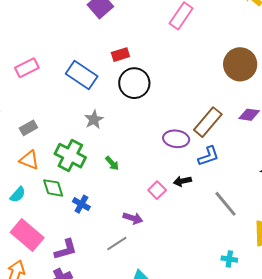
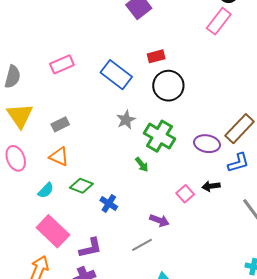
green cross: (70, 156) -> (160, 136), moved
green diamond: (53, 188) -> (81, 186), turned -55

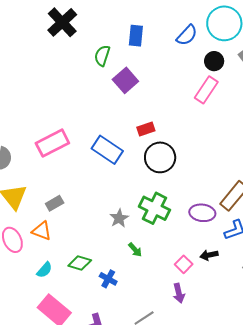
pink rectangle: (62, 64) -> (52, 143), size x1.4
gray star: (126, 120) -> (119, 218), moved
orange triangle: (59, 157) -> (42, 231), moved
green arrow: (142, 164) -> (135, 250), moved
purple arrow: (159, 220) -> (179, 293), moved, turned 60

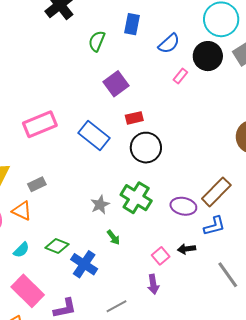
blue semicircle: (187, 35) -> (169, 43), moved
black circle: (214, 61) -> (208, 56), size x1.5
purple square: (125, 80) -> (116, 84), moved
pink rectangle: (206, 90) -> (180, 76), moved, size x0.6
blue cross: (108, 279) -> (84, 264), size x1.5

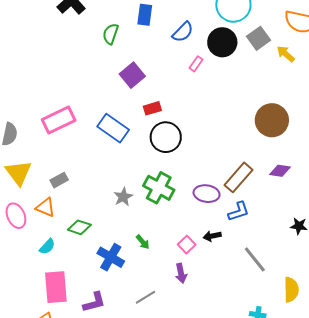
green arrow: (113, 237) -> (143, 242), moved
green diamond: (57, 246) -> (79, 227), moved
pink rectangle: (28, 291) -> (56, 287), turned 44

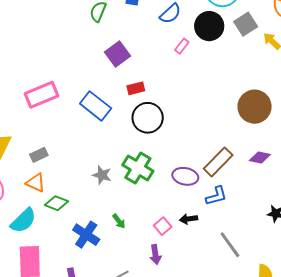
gray star: (123, 197) -> (102, 175), turned -30
orange triangle: (45, 207) -> (36, 183), moved
cyan semicircle: (47, 247) -> (23, 221), size x1.6

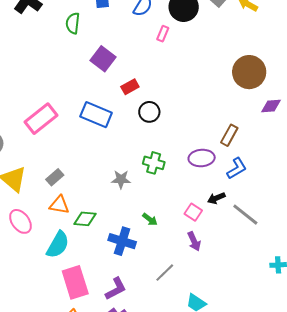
black circle: (148, 118) -> (149, 112), size x0.7
purple diamond: (260, 158) -> (271, 106), moved
brown rectangle: (218, 162) -> (229, 135), size x0.7
green cross: (138, 168) -> (154, 163), size x0.7
gray line: (230, 245) -> (245, 215), moved

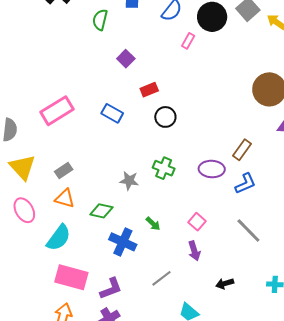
purple square: (103, 59) -> (126, 59), size x0.7
blue rectangle: (96, 115) -> (112, 113), size x0.7
black arrow: (216, 198) -> (225, 284), moved
green diamond: (85, 219) -> (101, 211), moved
pink rectangle: (75, 282) -> (71, 277), turned -64

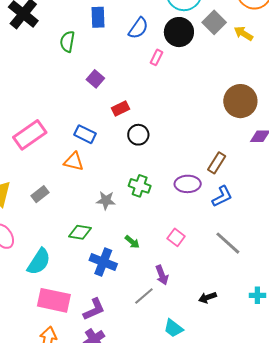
orange triangle: (65, 198) -> (74, 162), moved
purple arrow: (194, 251) -> (162, 275), moved

